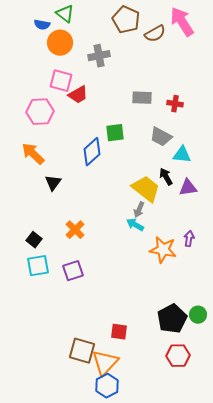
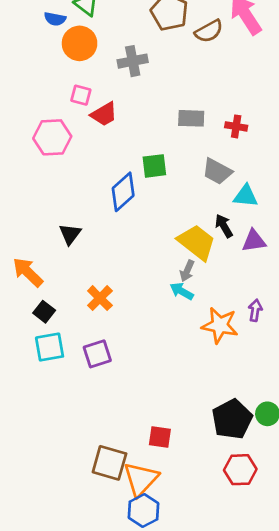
pink square: (61, 81) -> (81, 95), size x0.7
orange arrow: (33, 154) -> (28, 272), moved

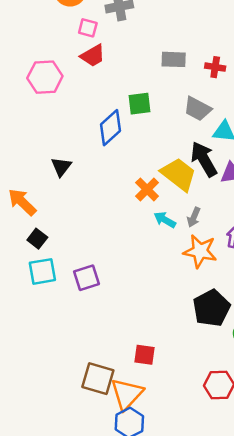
pink square: (81, 95) -> (88, 28), moved
black arrow: (224, 226) -> (204, 159), size x1.6
gray arrow: (187, 271) -> (194, 217), moved
orange cross: (100, 298) -> (147, 189), moved
black pentagon: (232, 419) -> (211, 308), moved

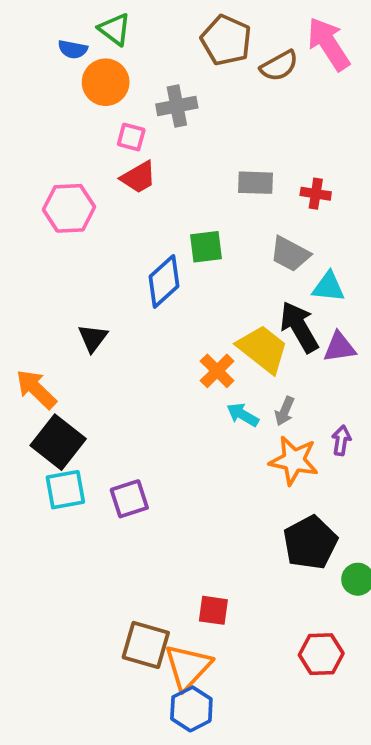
black square: (37, 239) -> (58, 442), size x1.8

